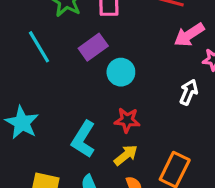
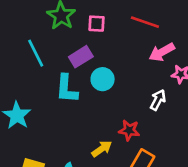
red star: (127, 120) -> (129, 130), moved
cyan L-shape: (83, 139) -> (67, 89), moved, turned -32

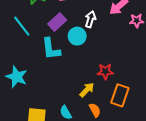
white arrow: (158, 100) -> (90, 19), moved

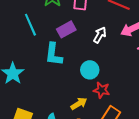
cyan circle: (77, 36) -> (90, 70), moved

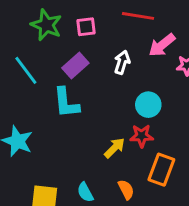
cyan circle: (90, 70) -> (148, 105), moved
yellow arrow: (79, 104) -> (115, 148), moved

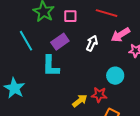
cyan circle: (148, 105) -> (115, 76), moved

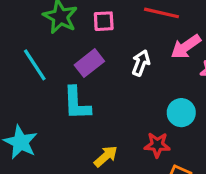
yellow arrow: (80, 101) -> (106, 156), moved

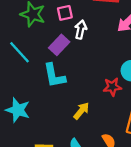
white arrow: (141, 63) -> (81, 30), moved
red star: (157, 145) -> (112, 87), moved

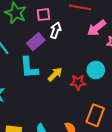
yellow arrow: (81, 111) -> (55, 74), moved

